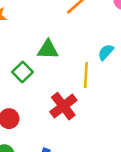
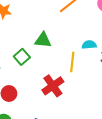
cyan semicircle: (106, 52) -> (89, 45), turned 40

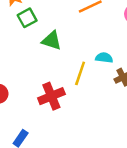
green square: (22, 57) -> (27, 18), moved

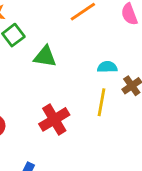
yellow line: (80, 73) -> (101, 102), moved

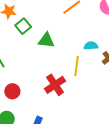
yellow line: (101, 102) -> (77, 66), moved

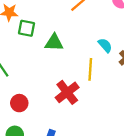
green square: (23, 26) -> (27, 28), turned -35
cyan semicircle: (91, 46) -> (105, 45), turned 56

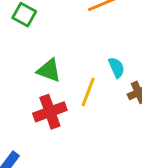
green triangle: (54, 43) -> (49, 70), moved

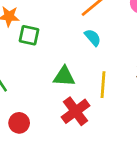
cyan semicircle: (116, 68) -> (93, 38), moved

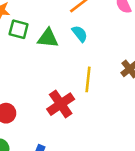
green triangle: (64, 76) -> (48, 38), moved

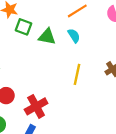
red cross: (61, 104) -> (36, 106), moved

